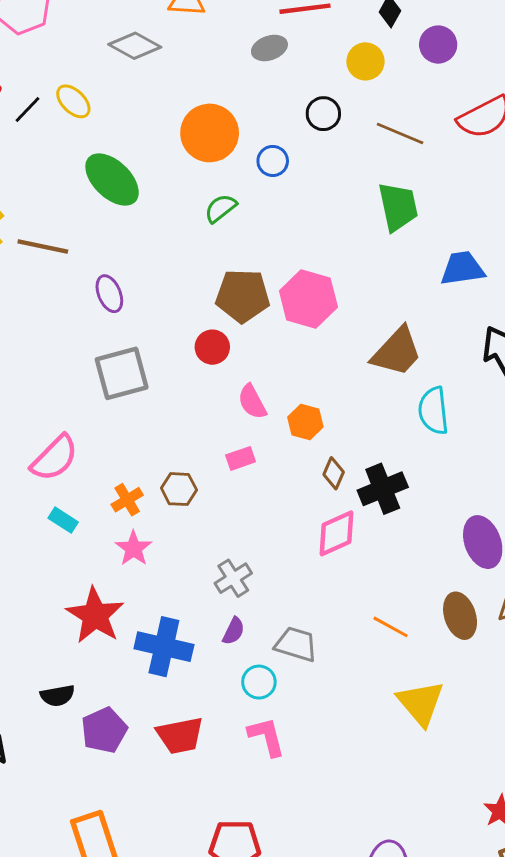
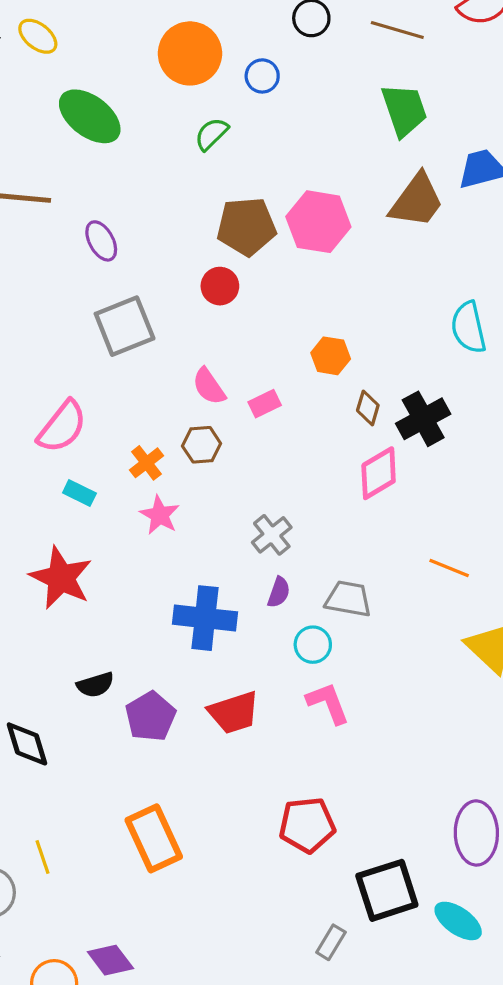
brown trapezoid: (397, 352) -> (417, 201), moved
pink semicircle: (252, 402) -> (209, 386), moved
red star: (95, 615) -> (61, 578), moved

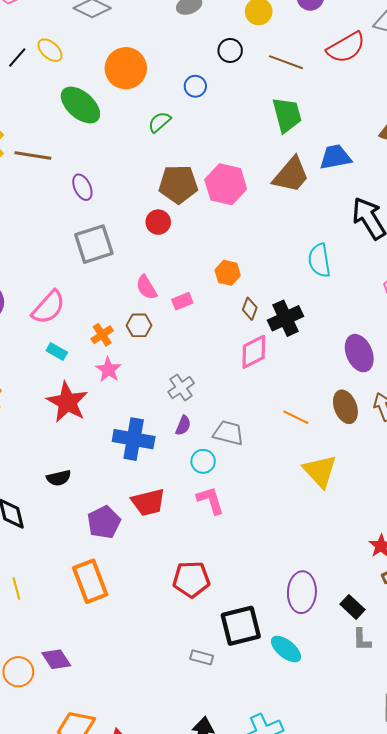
orange circle: (190, 53) -> (126, 68), moved
red star: (61, 578) -> (67, 402), moved
purple pentagon: (150, 716) -> (104, 522), moved
gray rectangle: (331, 942) -> (202, 657), turned 70

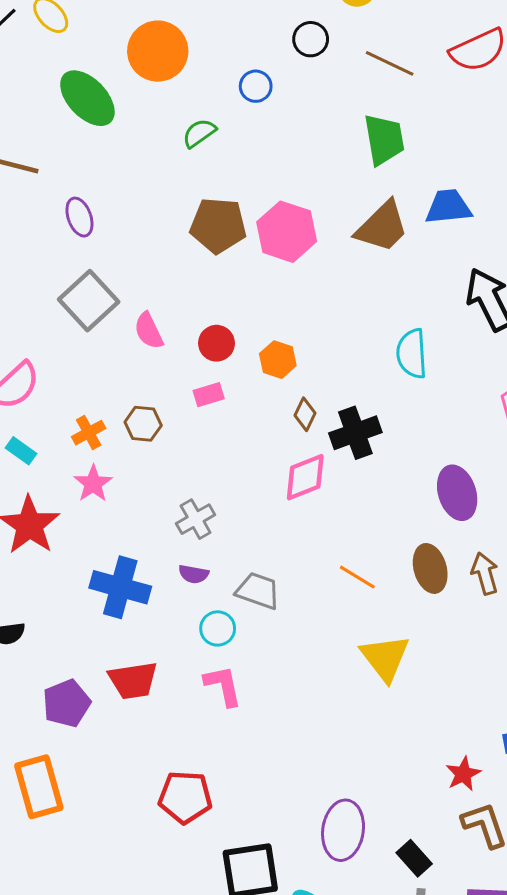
red circle: (158, 222) -> (216, 343), moved
gray square: (94, 244) -> (89, 301), turned -30
pink semicircle: (146, 287) -> (149, 331), moved
purple semicircle: (183, 425) -> (194, 574), turned 72

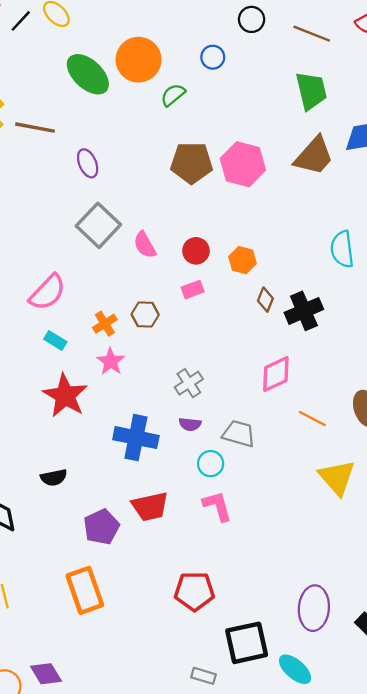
orange circle: (158, 51) -> (138, 60), moved
pink diamond: (305, 477) -> (276, 374), moved

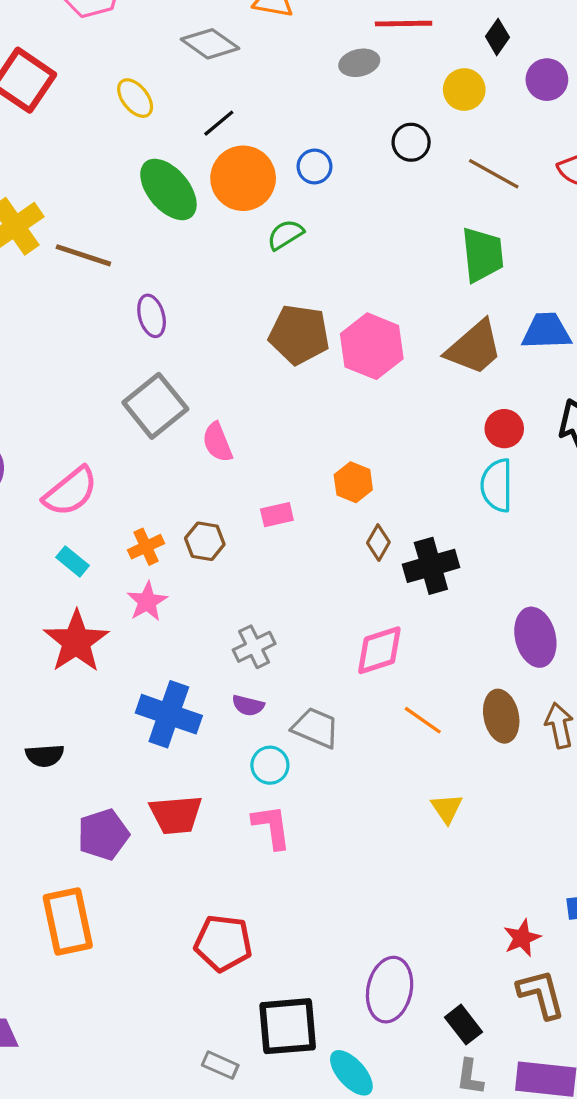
black line: (21, 21) -> (219, 123), moved
blue circle: (213, 57) -> (314, 167), moved
red circle: (196, 251) -> (504, 429), moved
yellow triangle: (337, 477) -> (447, 808), size x0.6

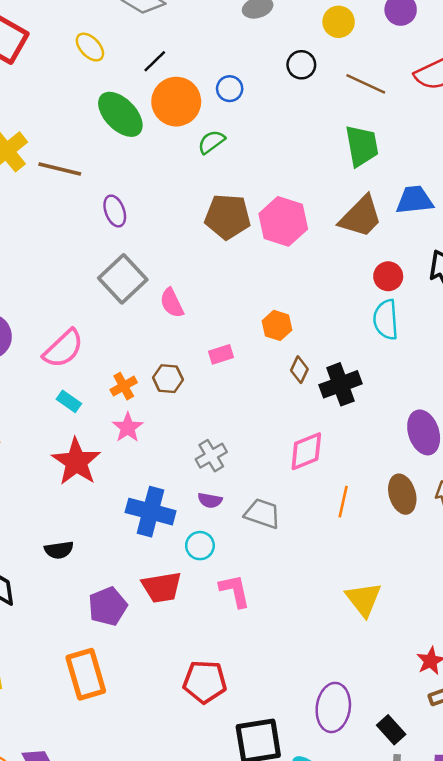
orange line: (423, 720) -> (343, 502), turned 72
cyan circle: (270, 765) -> (200, 546), moved
yellow triangle: (447, 808) -> (364, 599), moved, size x1.5

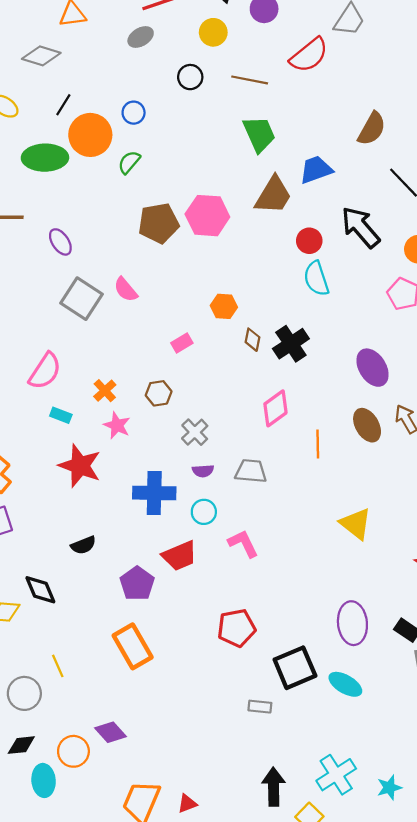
green ellipse: (120, 114) -> (45, 158), turned -33
pink semicircle: (172, 303) -> (126, 290), moved
brown hexagon: (168, 379) -> (159, 393), moved

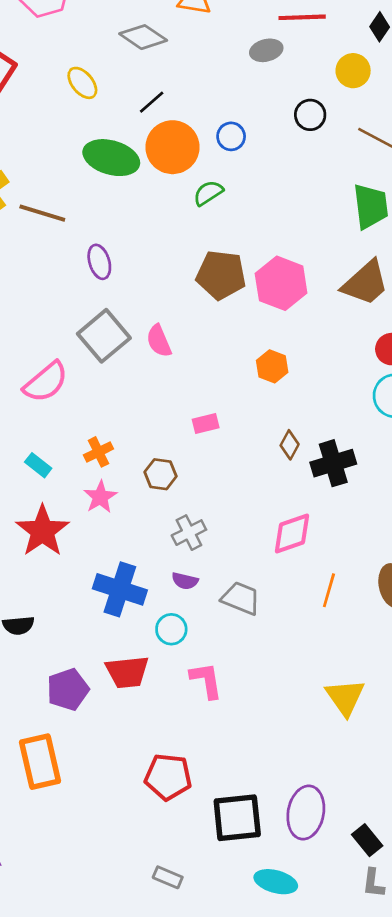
orange hexagon: (224, 306) -> (272, 366), moved
pink semicircle: (45, 371) -> (46, 382), moved
black square: (295, 668) -> (237, 818), moved
cyan ellipse: (345, 684) -> (276, 882), turned -32

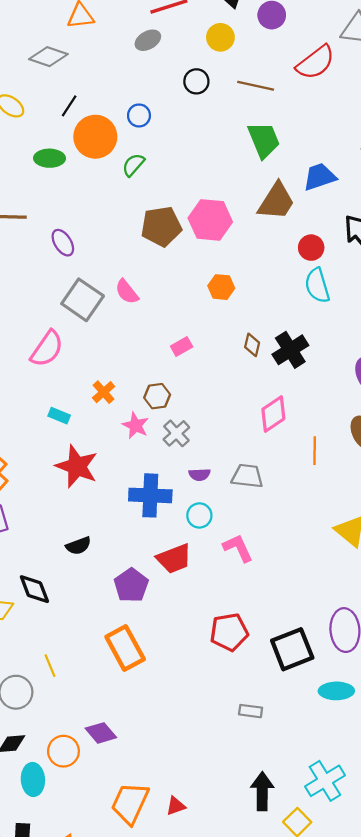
green ellipse: (111, 158) -> (50, 158), size x0.7
pink star: (100, 497) -> (136, 425), moved
gray cross: (189, 533) -> (176, 433), moved

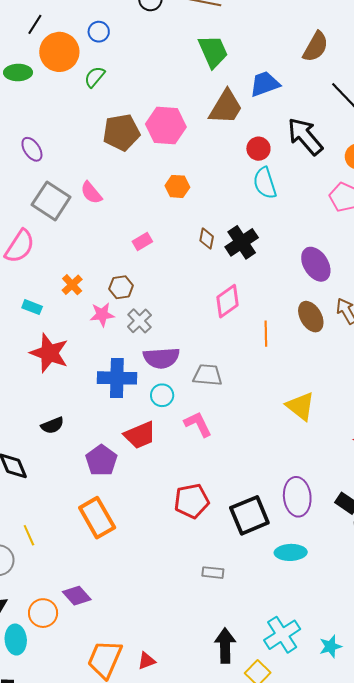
pink star: (136, 425) -> (102, 314), turned -30
purple semicircle: (200, 475) -> (161, 358), size x1.8
gray trapezoid: (247, 476) -> (208, 375), moved

